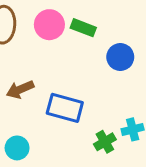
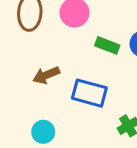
green rectangle: (83, 28) -> (107, 45), moved

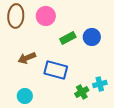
green rectangle: (107, 45) -> (68, 38), turned -49

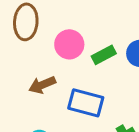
pink circle: (46, 16) -> (69, 44), moved

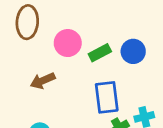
blue rectangle: (86, 103) -> (107, 97), moved, turned 68

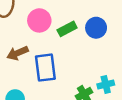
blue rectangle: (107, 97) -> (45, 68), moved

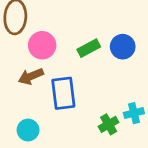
pink circle: (39, 20) -> (42, 45), moved

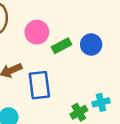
pink circle: (42, 45) -> (37, 32), moved

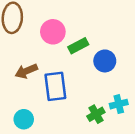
blue circle: (91, 44) -> (105, 61), moved

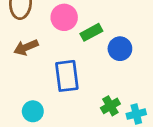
brown arrow: (26, 71) -> (26, 47), moved
cyan cross: (119, 104) -> (136, 114), moved

